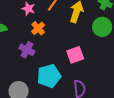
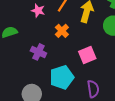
orange cross: (38, 28) -> (62, 31), moved

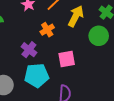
purple cross: (38, 52) -> (29, 50), moved

